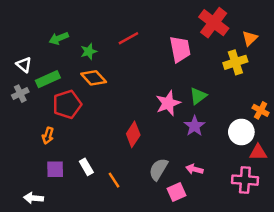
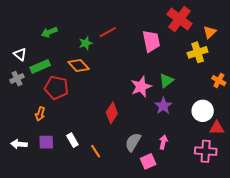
green star: (89, 51) -> (86, 43), moved
red pentagon: (67, 104) -> (56, 88), turned 30
orange cross: (261, 110) -> (219, 81), moved
pink arrow: (194, 169) -> (163, 142), turned 88
white arrow: (33, 198) -> (19, 144), moved

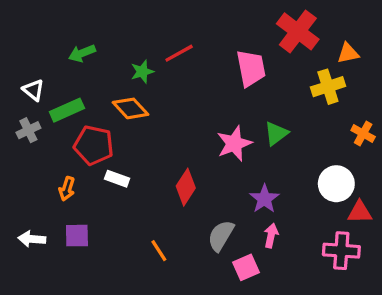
orange triangle: (210, 32) -> (348, 53), turned 32
purple star: (163, 106) -> (264, 199), moved
white rectangle: (72, 140) -> (117, 179), moved, turned -40

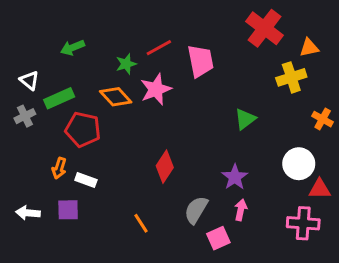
pink trapezoid: (251, 68) -> (201, 61), moved
pink star: (234, 144) -> (156, 89), moved
white rectangle: (117, 179) -> (86, 180), moved

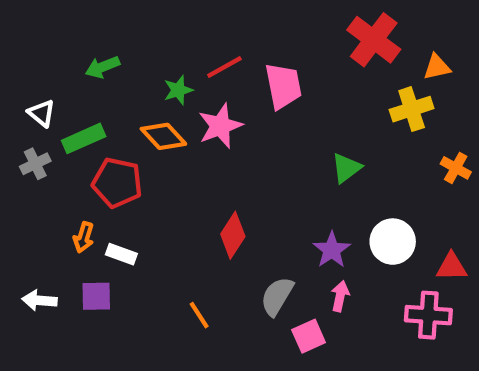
white circle: (299, 164) -> (393, 242), moved

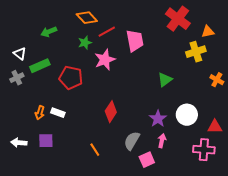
orange diamond: (163, 136) -> (87, 18), moved
red pentagon: (117, 183) -> (71, 78), moved
white rectangle: (121, 254) -> (58, 113), moved

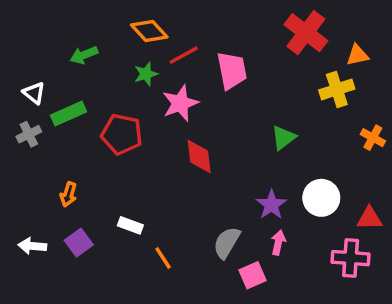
red diamond: (111, 112) -> (199, 157), moved, turned -40
white rectangle: (58, 113) -> (130, 225), moved
purple square: (46, 141) -> (79, 243), turned -35

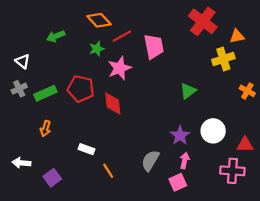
green rectangle: (68, 114) -> (45, 93), moved
red diamond: (199, 157) -> (113, 104), moved
purple square: (79, 243) -> (52, 178), moved
pink square: (252, 275) -> (178, 182), moved

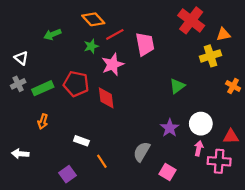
pink arrow: (185, 161) -> (199, 148), moved
purple square: (52, 178) -> (67, 174), moved
pink square: (178, 182) -> (167, 172), turned -35

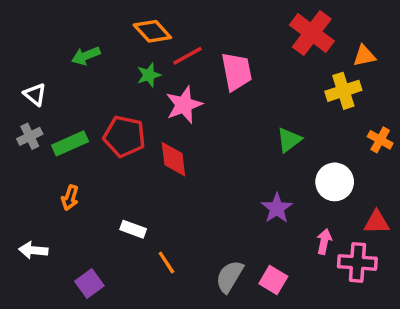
white circle: (201, 124) -> (335, 182), moved
gray semicircle: (142, 152) -> (230, 277), moved
purple square: (67, 174) -> (89, 284), moved

